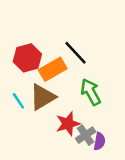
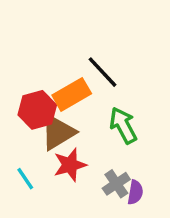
red hexagon: (27, 58) -> (37, 110), moved
cyan line: (18, 101) -> (25, 179), moved
red star: (68, 124) -> (70, 165), moved

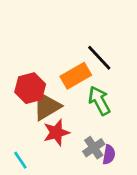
black line: (103, 72) -> (99, 58), moved
orange rectangle: (72, 94) -> (76, 76), moved
cyan line: (25, 179) -> (20, 160), moved

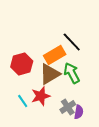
brown triangle: (47, 106) -> (50, 74), moved
cyan line: (20, 160) -> (23, 101), moved

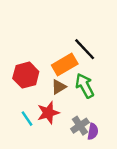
brown triangle: (50, 74) -> (59, 87), size x0.6

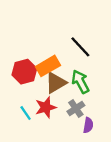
orange rectangle: (65, 65) -> (48, 66), moved
brown triangle: (59, 87) -> (56, 83), size x1.5
gray cross: (80, 126) -> (76, 108), moved

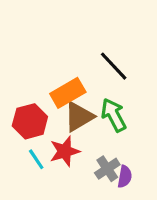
red hexagon: (24, 72) -> (30, 121), moved
gray cross: (76, 108) -> (107, 169), moved

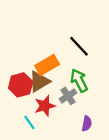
brown triangle: (79, 117) -> (39, 82), moved
cyan line: (36, 159) -> (29, 122), moved
gray cross: (107, 169) -> (68, 96), moved

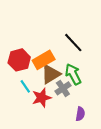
brown triangle: (39, 82) -> (51, 74), moved
red hexagon: (21, 85) -> (19, 60), moved
cyan line: (29, 122) -> (25, 86), moved

